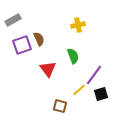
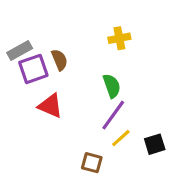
gray rectangle: (13, 20) -> (20, 51), moved
red triangle: (48, 69) -> (50, 106), moved, turned -30
purple line: (94, 75) -> (113, 115), moved

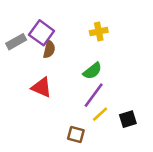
brown semicircle: (59, 60) -> (49, 49), turned 36
purple square: (33, 69) -> (42, 33), moved, turned -35
green semicircle: (112, 86) -> (92, 71), turned 72

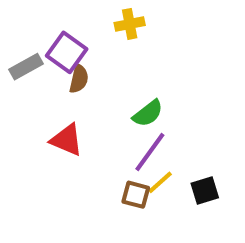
yellow cross: (99, 32) -> (130, 24), moved
brown square: (76, 134) -> (136, 195), moved

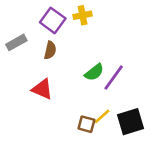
purple square: (67, 52) -> (53, 20), moved
purple line: (150, 152) -> (114, 78), moved
black square: (205, 191) -> (131, 122), size x1.5

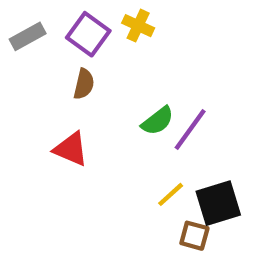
yellow cross: (83, 15) -> (138, 26), turned 36
gray rectangle: (16, 42) -> (28, 36), moved
brown square: (86, 124) -> (194, 236), moved

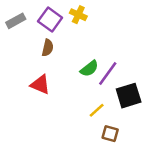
black square: (218, 203) -> (129, 96), moved

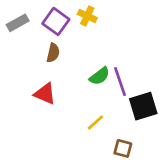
purple line: (108, 74) -> (120, 82), turned -55
yellow line: (97, 110) -> (95, 122), moved

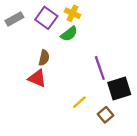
brown semicircle: (53, 53) -> (44, 58), moved
green semicircle: (100, 76) -> (69, 34), moved
brown square: (123, 148) -> (106, 115), moved, turned 35

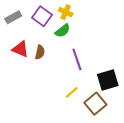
purple line: (100, 68) -> (77, 59), moved
red triangle: (37, 78) -> (20, 49), moved
brown square: (106, 115) -> (95, 104), size x1.5

